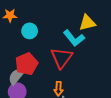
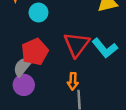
cyan L-shape: (74, 38) -> (105, 48), moved

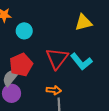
orange arrow: (73, 81) -> (54, 90), turned -88

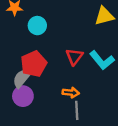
red triangle: (57, 58) -> (74, 57), size x0.7

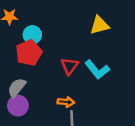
red pentagon: (34, 64) -> (29, 53), moved

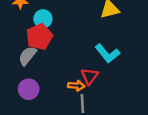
red triangle: (70, 66) -> (89, 76), moved
gray semicircle: (17, 88) -> (27, 56), moved

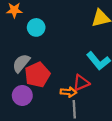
red pentagon: (39, 37) -> (37, 75), moved
red triangle: (89, 76) -> (81, 83), turned 30

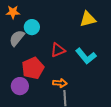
gray semicircle: (21, 63) -> (17, 38), moved
red triangle: (81, 83) -> (58, 50), moved

